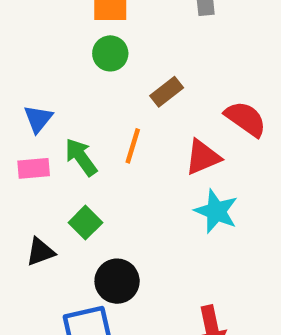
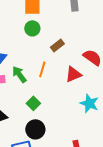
cyan star: (216, 211) -> (89, 103), moved
green square: (85, 223) -> (33, 103), moved

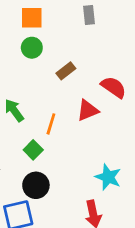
orange line: (42, 69) -> (51, 124), moved
cyan star: (89, 103) -> (108, 177), moved

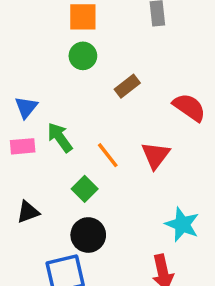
red triangle: (88, 110) -> (156, 155), moved, turned -30
orange line: (51, 124) -> (108, 155), turned -55

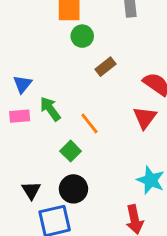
green circle: (83, 56) -> (82, 36), moved
red triangle: (156, 155) -> (145, 118), moved
black triangle: (28, 212) -> (31, 190), moved, turned -42

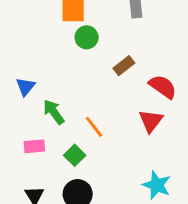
brown rectangle: (106, 67) -> (124, 66), moved
pink rectangle: (20, 116) -> (34, 146), moved

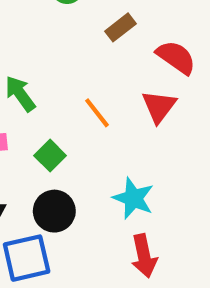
orange line: (94, 127) -> (97, 113), moved
cyan star: (157, 185) -> (133, 198), moved

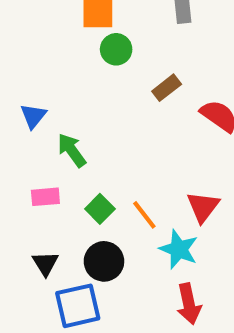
red triangle: (159, 106) -> (203, 207), moved
orange line: (97, 113) -> (144, 215), moved

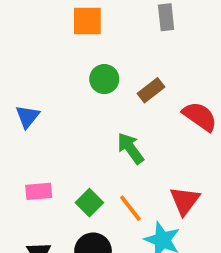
green circle: (116, 49) -> (104, 79), moved
green arrow: (72, 150) -> (130, 148), moved

